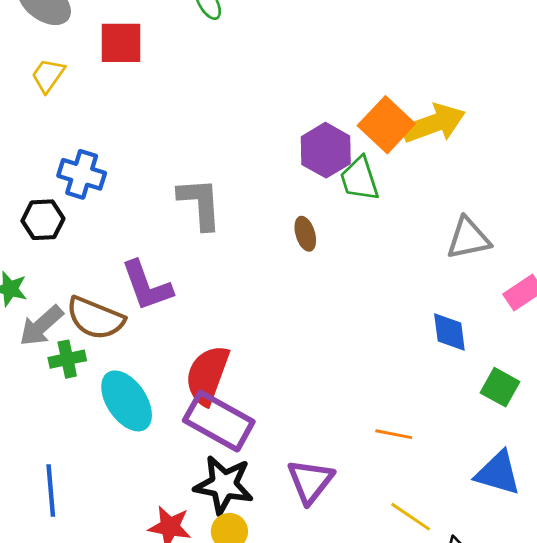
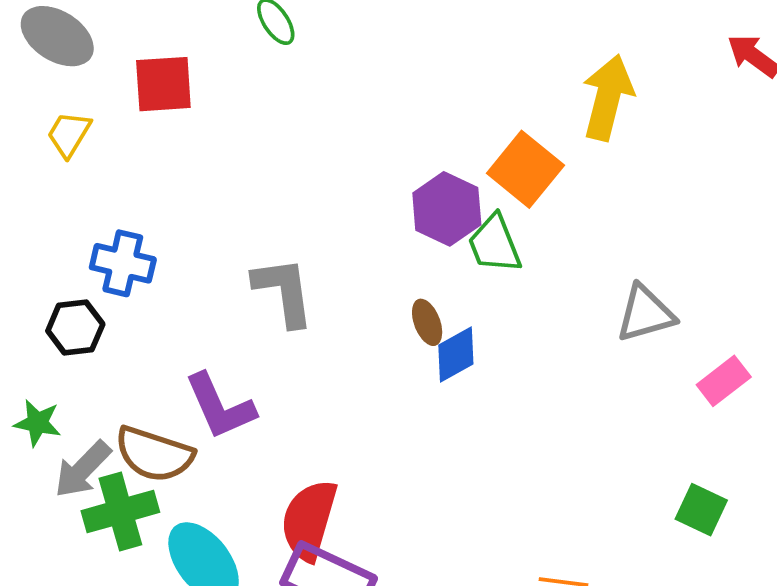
yellow arrow: (434, 123) -> (608, 97), moved, turned -52
blue diamond: (449, 332) -> (456, 355), moved, turned 72
green cross: (67, 359) -> (120, 512), size x1.5

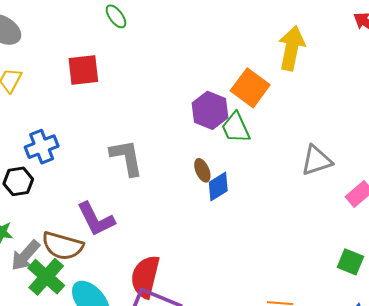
red square: (163, 84) -> (83, 70), moved
blue cross: (123, 263) -> (42, 147), turned -32
green cross: (120, 512) -> (46, 277), turned -30

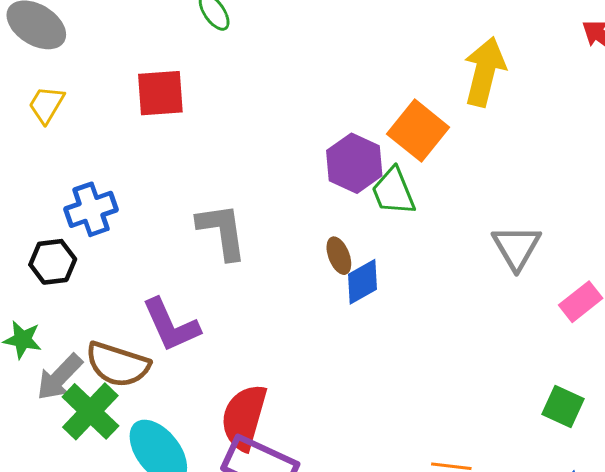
gray triangle: (316, 161) -> (516, 247), turned -44

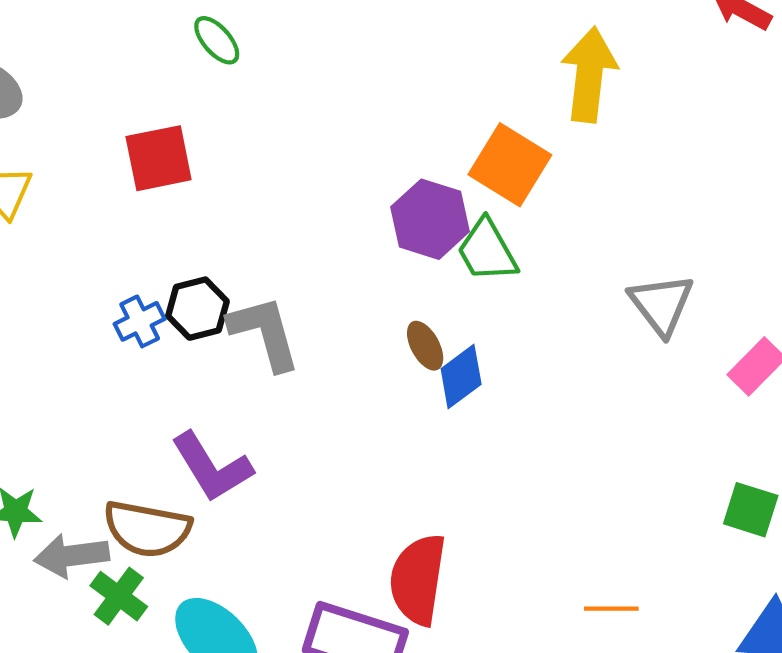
blue cross: (91, 209) -> (140, 321), moved, size x0.7
black hexagon: (53, 262) -> (197, 309), moved
gray arrow: (59, 377) -> (72, 556), turned 46
green cross: (90, 411) -> (119, 596), size x0.7
red semicircle: (244, 417) -> (418, 579), moved

